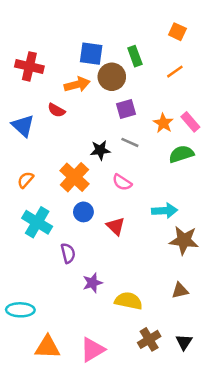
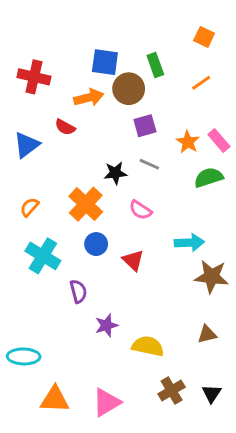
blue triangle: (23, 126) -> (27, 145), turned 40

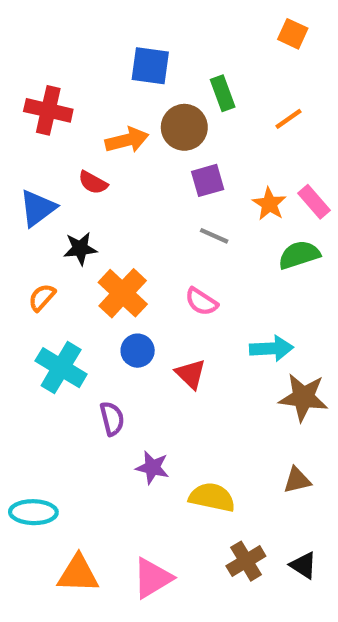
orange square: (204, 37) -> (293, 34), moved
blue square: (105, 62) -> (150, 66), moved
black star: (115, 173) -> (80, 249), moved
purple star: (106, 325) -> (152, 467), turned 30
black triangle: (212, 393) -> (303, 565), turned -30

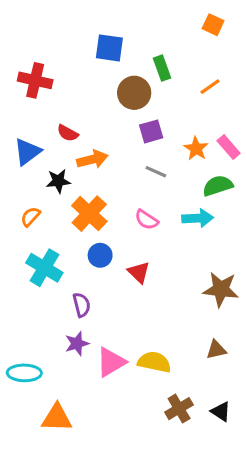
orange arrow: (127, 140) -> (92, 159), moved
cyan arrow: (271, 348) -> (198, 218), moved
purple star: (152, 467) -> (77, 344), moved, turned -30
pink triangle: (152, 578) -> (111, 362), moved

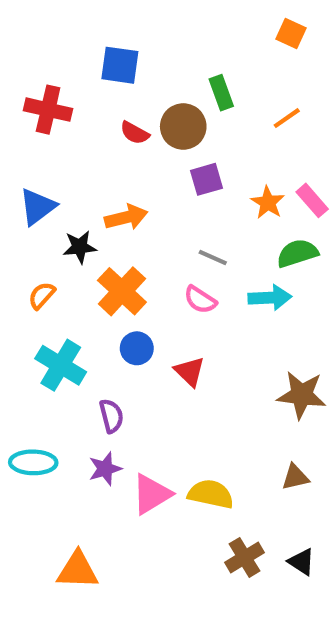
blue square: (109, 48) -> (120, 65), moved
red semicircle: (68, 133) -> (135, 133), moved
gray line: (156, 172) -> (213, 257), moved
cyan ellipse: (24, 373) -> (33, 462), moved

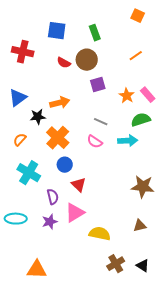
green rectangle: (221, 93) -> (95, 33), moved
red triangle: (190, 372) -> (79, 185), moved
pink triangle: (152, 494) -> (75, 213), moved

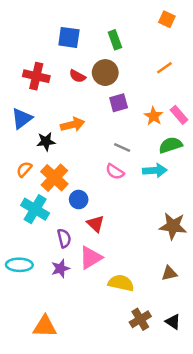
red cross: (23, 52) -> (36, 76), moved
orange cross: (58, 138) -> (54, 178), moved

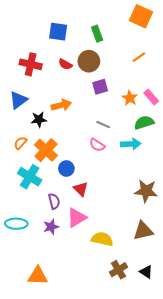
orange square: (167, 19) -> (141, 16), size x1.6
brown triangle: (169, 273) -> (143, 231), size x1.5

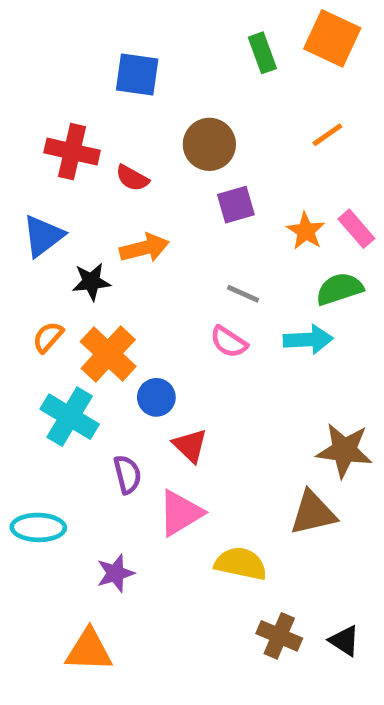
green rectangle: (97, 34) -> (262, 53), moved
red semicircle: (65, 64) -> (132, 178), moved
purple star: (51, 227) -> (115, 573), moved
brown triangle: (143, 231) -> (313, 513), moved
brown cross: (119, 270) -> (279, 636), turned -36

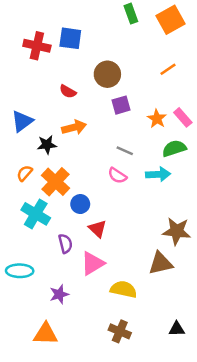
orange square: (332, 38) -> (170, 20), turned 36
green rectangle: (262, 53) -> (131, 14), moved
red cross: (72, 152) -> (37, 46), moved
brown cross: (279, 636) -> (120, 331), moved
black triangle: (344, 641) -> (177, 329), turned -35

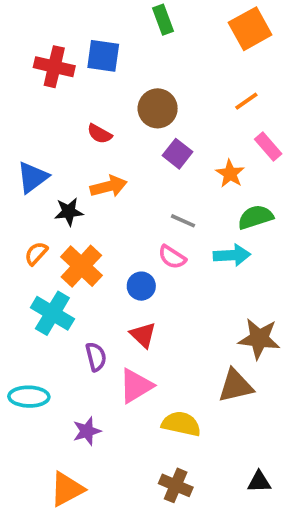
green rectangle: (131, 14) -> (163, 20), moved
purple square: (121, 105) -> (178, 154), turned -36
pink rectangle: (183, 117) -> (268, 146), moved
blue circle: (80, 204) -> (141, 286), moved
orange triangle: (46, 334) -> (67, 489), turned -30

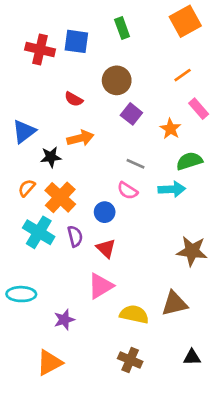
green rectangle: (163, 20) -> (122, 28), moved
purple semicircle: (96, 357) -> (75, 236), moved
brown triangle: (236, 386) -> (174, 304), moved

